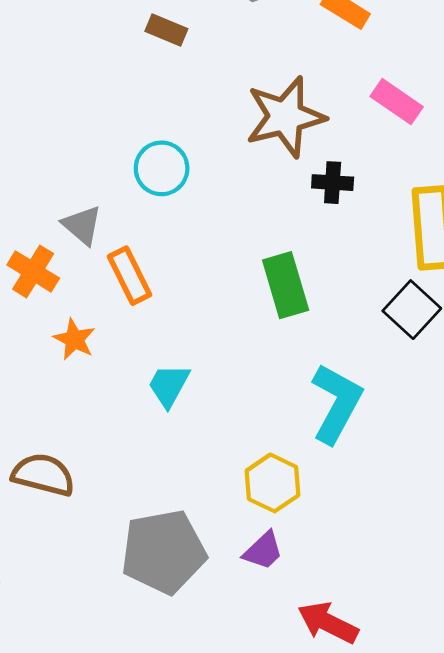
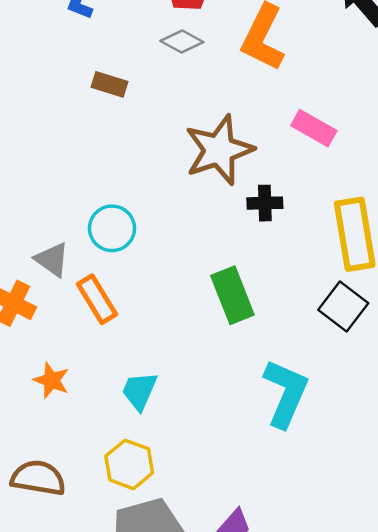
cyan circle: (162, 168) -> (112, 228), moved
orange star: (74, 339) -> (51, 380), moved
yellow hexagon: (273, 483) -> (129, 464), moved

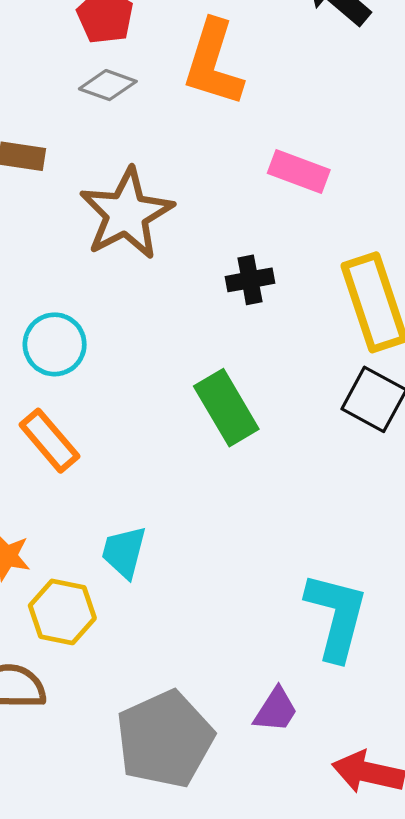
brown star: (219, 150) -> (126, 214), moved
cyan L-shape: (286, 393) -> (336, 616), moved
yellow hexagon: (129, 464) -> (62, 612), moved

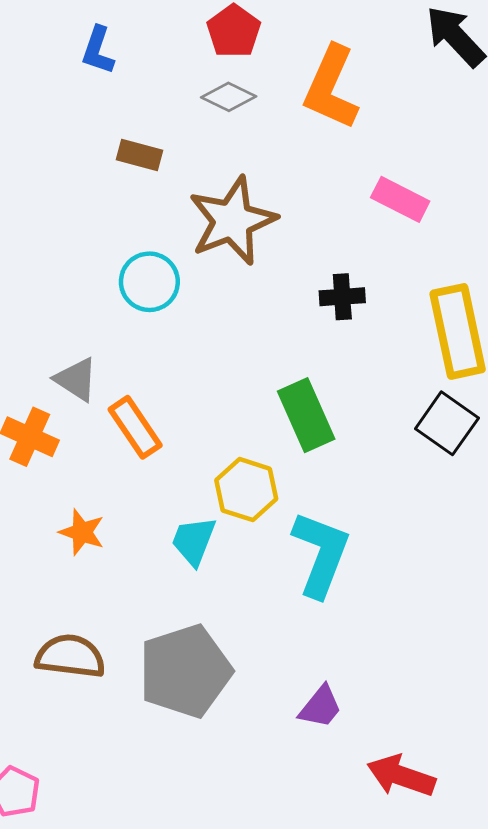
cyan circle: (55, 344) -> (149, 282), moved
yellow hexagon: (62, 612) -> (246, 490), moved
cyan L-shape: (336, 616) -> (321, 554), moved
gray pentagon: (165, 739) -> (185, 671), moved

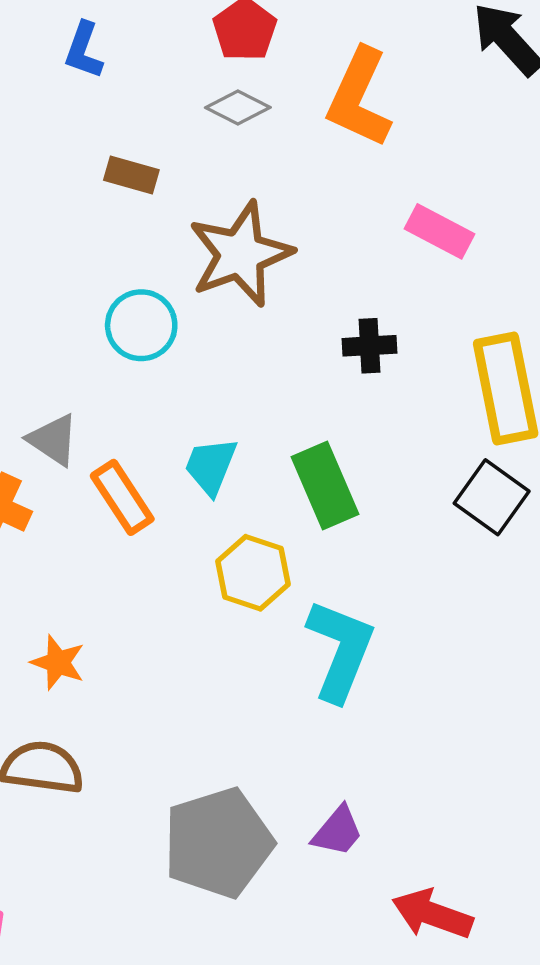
orange star: (82, 532) -> (58, 663), moved
cyan trapezoid: (194, 541) -> (211, 466), moved
gray pentagon: (185, 671) -> (218, 843), moved

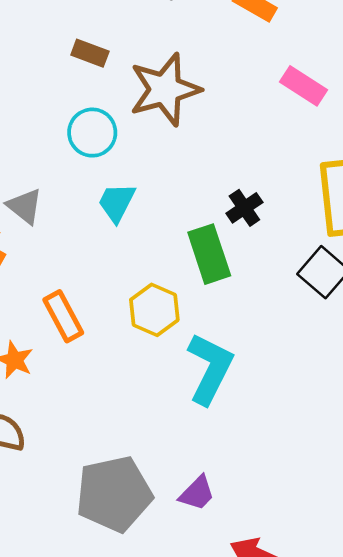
brown rectangle: (131, 175) -> (90, 53), moved
black cross: (369, 346) -> (244, 208), moved, turned -36
cyan trapezoid: (211, 466) -> (117, 202), moved
orange rectangle: (122, 497) -> (63, 316), moved

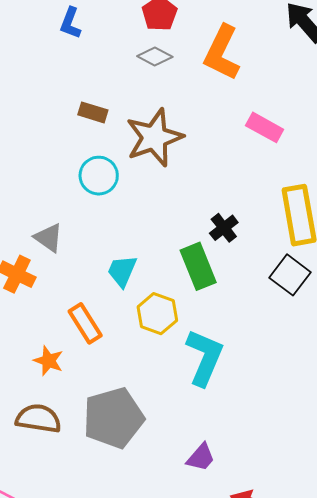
cyan trapezoid: (117, 202) -> (122, 271), moved
gray pentagon: (114, 494) -> (113, 418), moved

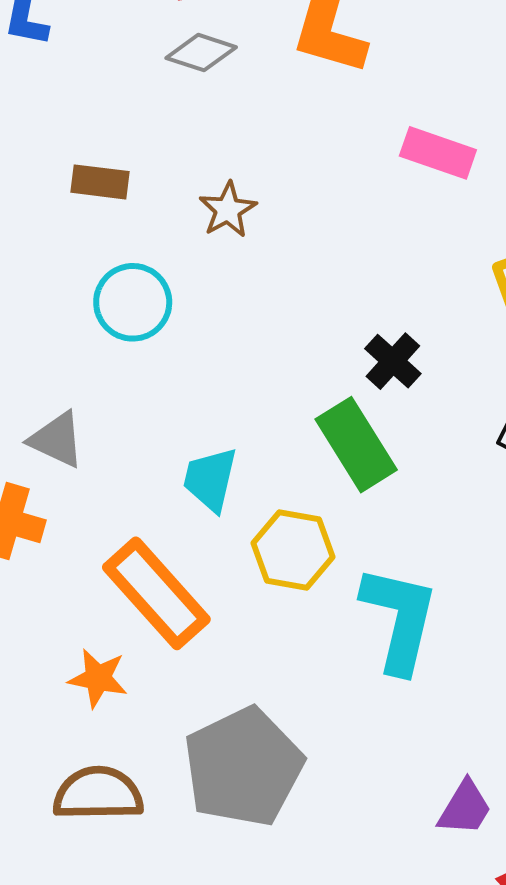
brown star: (154, 138) -> (228, 210), size x0.5
orange rectangle: (85, 323) -> (156, 593), size x1.4
purple trapezoid: (201, 457) -> (465, 808), moved

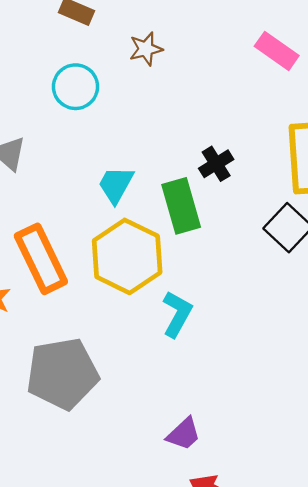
cyan trapezoid: (210, 479) -> (116, 185), moved
yellow hexagon: (293, 550) -> (127, 256), size x1.5
cyan L-shape: (399, 619) -> (177, 314), size x0.7

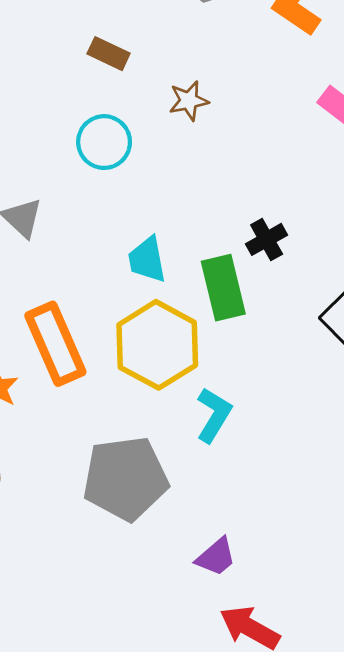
cyan trapezoid: (116, 185) -> (147, 260), turned -42
gray pentagon: (62, 374) -> (125, 478), moved

